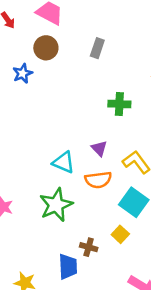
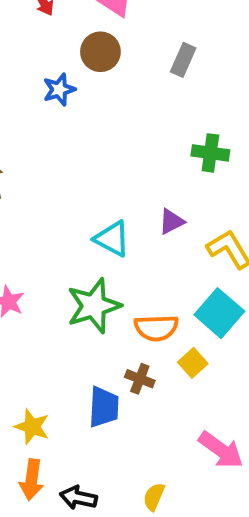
purple triangle: (99, 148) -> (171, 222), turned 42
orange semicircle: (98, 180) -> (156, 328), moved

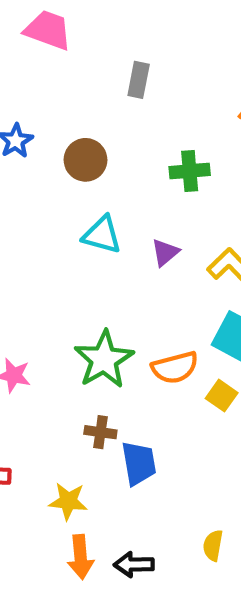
brown circle: (100, 52) -> (85, 160), moved
cyan triangle: (112, 239) -> (102, 235), moved
brown cross: (140, 379) -> (100, 432), moved

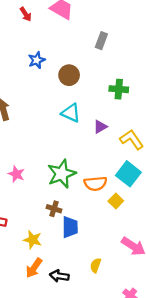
yellow semicircle: (213, 545) -> (96, 265), moved
orange arrow: (81, 557) -> (34, 268), turned 30

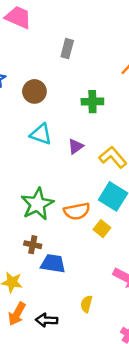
blue trapezoid: (70, 227) -> (53, 264), turned -75

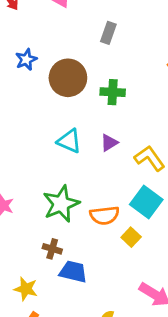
brown circle: (34, 91) -> (68, 78), size x1.4
green cross: (92, 102) -> (113, 92), moved
cyan triangle: (41, 134) -> (69, 141), moved

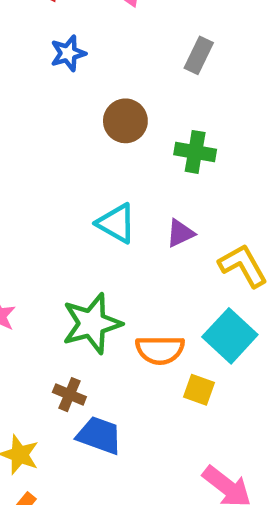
blue star: (26, 59) -> (68, 53), moved
brown circle: (68, 78) -> (125, 121), size x0.7
yellow square: (131, 237) -> (199, 390), turned -30

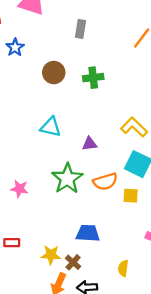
cyan triangle: (116, 223) -> (51, 127), moved
purple triangle: (180, 233) -> (89, 144), moved, turned 35
brown cross: (69, 395) -> (73, 262), moved, turned 35

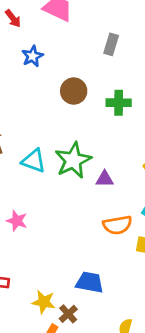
cyan triangle: (51, 127) -> (34, 161), moved
green star: (67, 179) -> (73, 160), moved

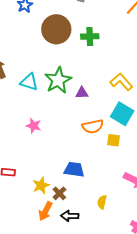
brown circle: (74, 91) -> (56, 29), size x1.5
pink star: (17, 221) -> (34, 126), moved
yellow star: (44, 302) -> (41, 185), turned -30

